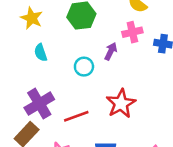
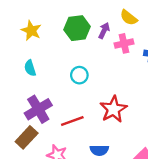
purple arrow: (111, 51) -> (104, 31), moved
cyan semicircle: (41, 53) -> (30, 68), moved

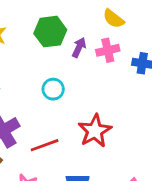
purple arrow: (104, 31) -> (79, 47), moved

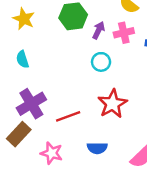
cyan circle: (53, 89) -> (101, 62), moved

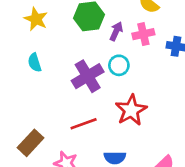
purple cross: (31, 104) -> (88, 76), moved

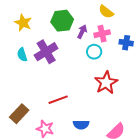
cyan circle: (119, 65) -> (94, 52), moved
purple cross: (88, 76) -> (46, 52), moved
red star: (131, 110) -> (106, 83), moved

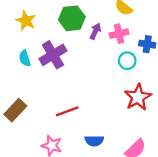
cyan circle: (94, 52) -> (127, 61), moved
red star: (106, 83) -> (138, 97), moved
brown rectangle: (19, 114) -> (15, 110), moved

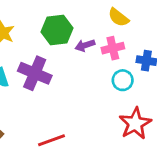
purple arrow: (95, 31) -> (85, 45), turned -133
purple cross: (53, 55) -> (35, 73), turned -36

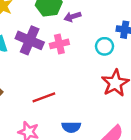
pink cross: (113, 48) -> (59, 44), moved

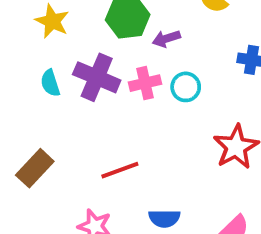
cyan circle: (104, 46) -> (186, 87), moved

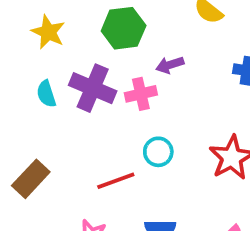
purple arrow: (166, 39) -> (170, 65), moved
cyan circle: (186, 87) -> (158, 152), moved

